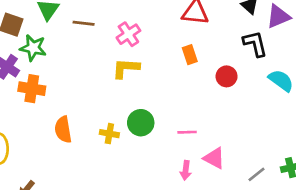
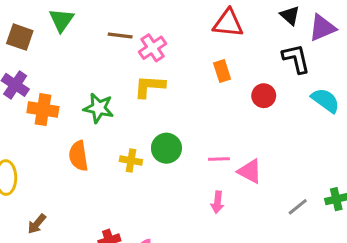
brown line: (84, 23) -> (120, 35), moved
green star: (33, 48) -> (99, 108), moved
pink triangle: (214, 158) -> (250, 171), moved

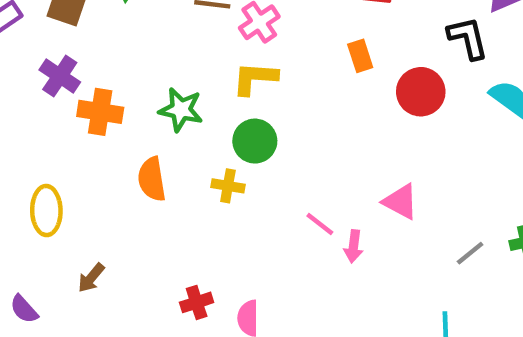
red circle: (264, 96) -> (421, 92), size x1.4
green circle: (166, 148) -> (255, 141), moved
pink line: (219, 159) -> (320, 224), moved, turned 40

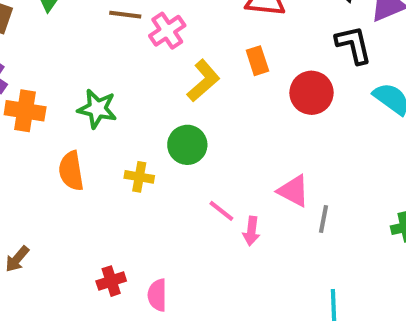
yellow L-shape: (255, 78) -> (203, 81), moved, turned 135
green circle: (255, 141) -> (187, 145), moved
gray line: (470, 253) -> (324, 219), moved, turned -40

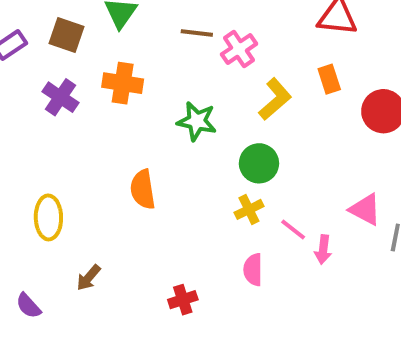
green star: (97, 109) -> (197, 121), moved
orange cross: (25, 111) -> (123, 83), moved
yellow cross: (139, 177) -> (249, 209), moved, turned -36
pink semicircle: (157, 295) -> (253, 270), moved

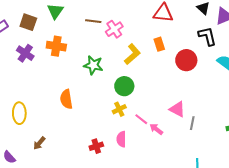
pink arrow: (323, 250) -> (156, 129), turned 120
red cross: (183, 300) -> (96, 146), moved

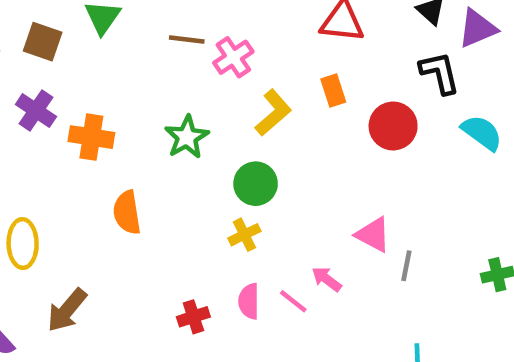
orange cross: (56, 46) -> (91, 137), moved
green star: (93, 65) -> (187, 137), turned 30
pink line: (141, 119) -> (293, 301), moved
brown arrow: (39, 143) -> (67, 310), size x1.5

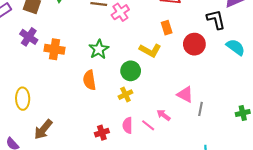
yellow L-shape: (273, 113) -> (150, 50), moved, turned 70
orange semicircle: (127, 213) -> (89, 80), moved

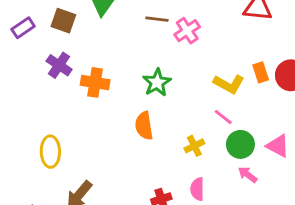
orange rectangle: (167, 28) -> (261, 72), moved
green circle: (131, 71) -> (240, 144), moved
pink line: (148, 125) -> (223, 117), moved

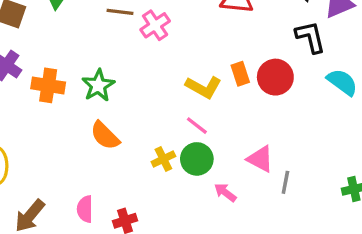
green star: (157, 82) -> (98, 85), moved
orange semicircle: (144, 126) -> (105, 136), turned -36
green circle: (240, 144) -> (197, 159), moved
pink semicircle: (197, 189) -> (85, 209), moved

